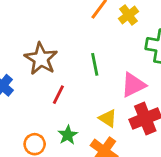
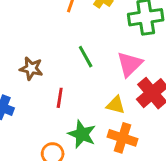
brown star: (41, 59) -> (31, 68), size x0.7
green star: (68, 135) -> (82, 134), size x1.4

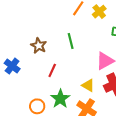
green line: (86, 57) -> (71, 41), moved

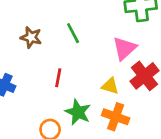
brown star: (39, 46) -> (31, 37), moved

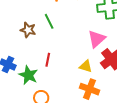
green line: (73, 33) -> (49, 21), moved
green star: (78, 112) -> (28, 75), moved

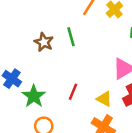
red line: (48, 60) -> (73, 92), moved

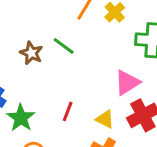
green line: (71, 37) -> (64, 46), turned -36

